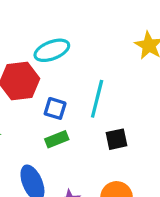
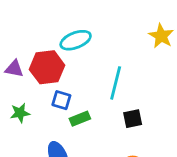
blue square: (55, 108) -> (61, 100), moved

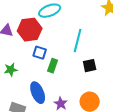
green star: (20, 113) -> (11, 70), moved
green rectangle: (80, 119) -> (53, 66), turned -48

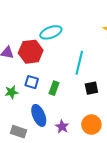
blue square: (40, 53) -> (32, 82), moved

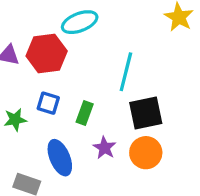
black square: (91, 88) -> (146, 113), size x1.5
orange circle: (91, 125) -> (146, 153), moved
purple star: (62, 127) -> (104, 148), moved

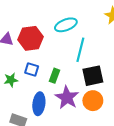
cyan ellipse: (80, 22) -> (66, 25), moved
purple star: (104, 148) -> (67, 98), size x1.6
blue ellipse: (60, 158) -> (39, 104), turned 30

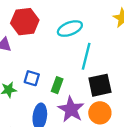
red hexagon: (31, 38) -> (25, 22), moved

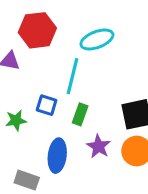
cyan line: (86, 56) -> (73, 76), moved
purple star: (71, 109) -> (98, 146), size x0.7

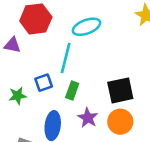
blue square: (47, 105) -> (44, 83), turned -36

